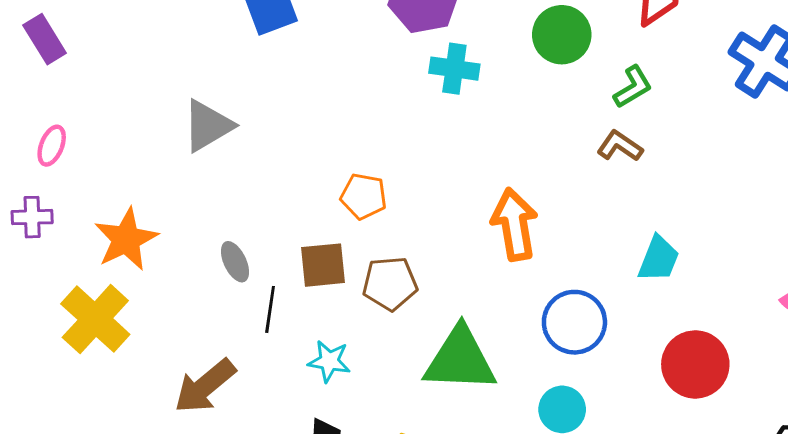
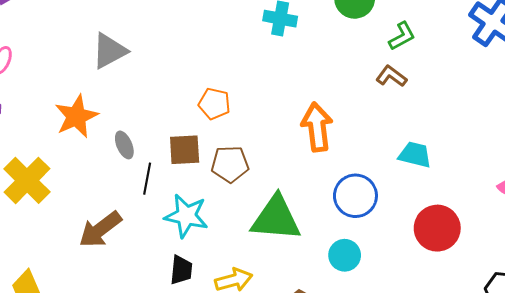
orange star: (126, 239) -> (76, 116), moved
cyan trapezoid: (659, 259) -> (415, 155), turned -100
cyan star: (329, 361) -> (186, 216), size x1.5

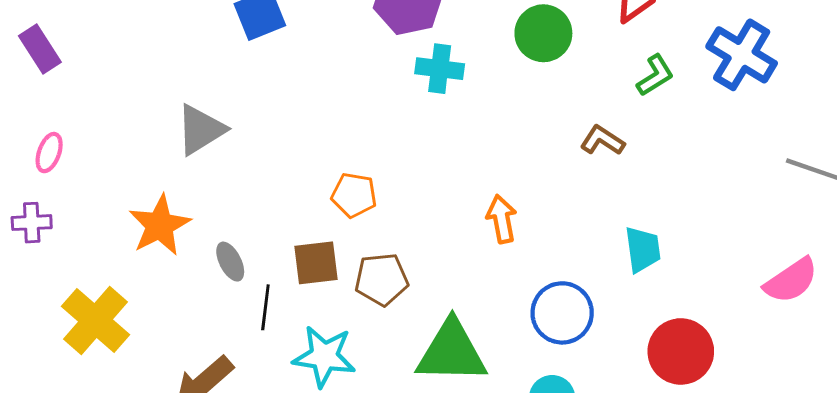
green L-shape: (402, 36) -> (655, 75), moved
orange arrow: (317, 127) -> (502, 219), size x0.7
cyan trapezoid: (415, 155) -> (643, 249), turned 72

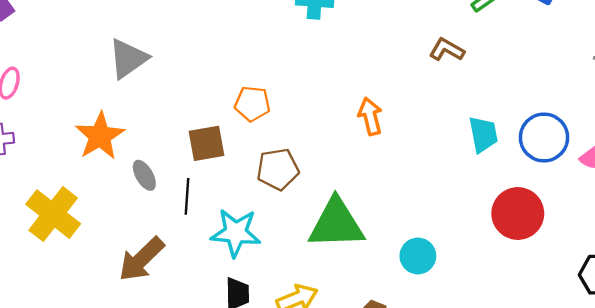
gray ellipse: (230, 262) -> (144, 175), moved
brown square: (316, 263) -> (207, 143), moved
blue circle: (562, 313) -> (544, 137), moved

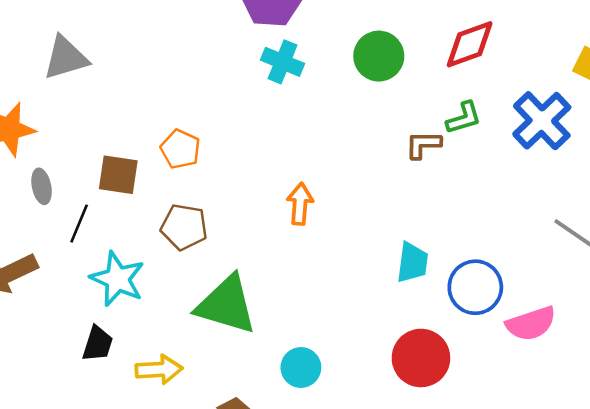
brown L-shape: (447, 50) -> (423, 145), moved, turned -48

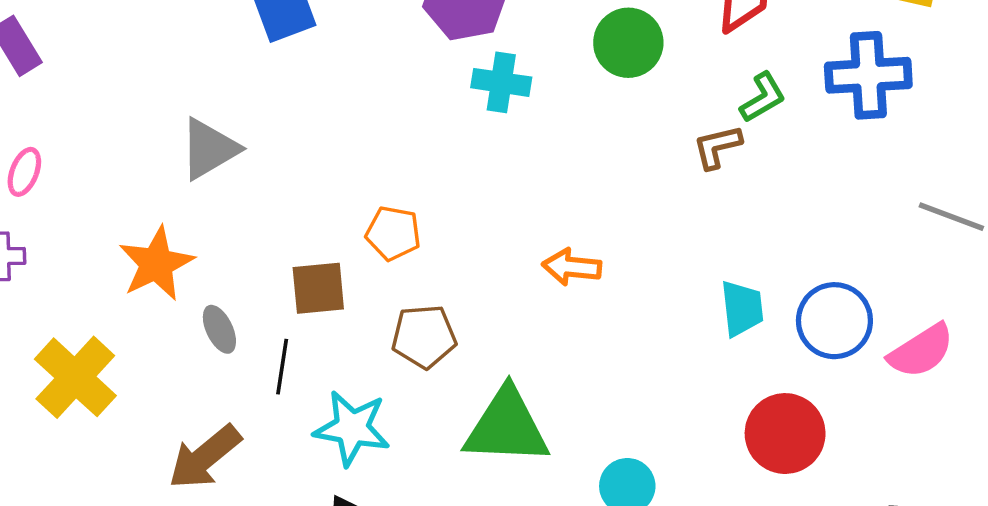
blue cross: (542, 121) -> (868, 75), turned -36
orange arrow: (300, 204) -> (572, 267), turned -75

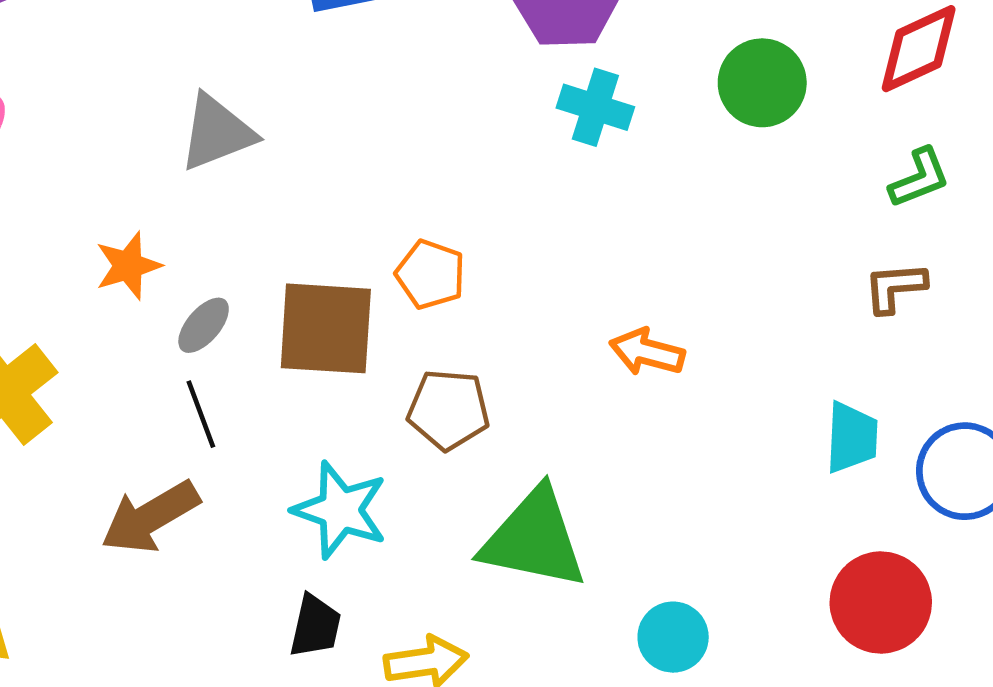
brown L-shape: (717, 147) -> (895, 287), moved
orange star: (156, 264) -> (128, 266), size x0.7
brown square: (318, 288) -> (326, 328), size x1.4
gray ellipse: (219, 329) -> (204, 325), moved, turned 57
black line: (282, 367) -> (201, 414), moved, turned -38

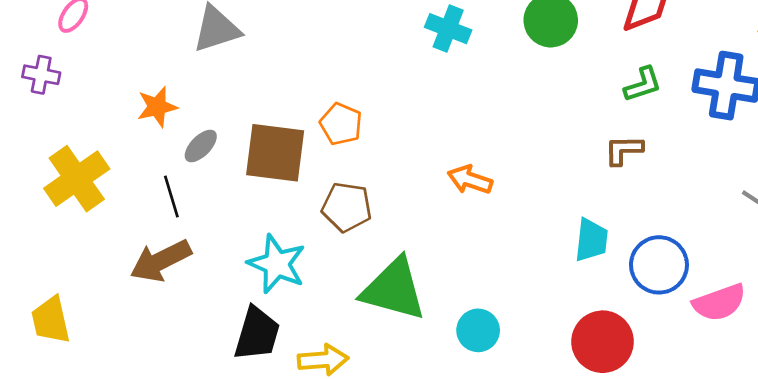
black line: (201, 414) -> (171, 197), moved
black trapezoid: (315, 626) -> (257, 334), size x1.4
cyan circle: (673, 637) -> (478, 330), moved

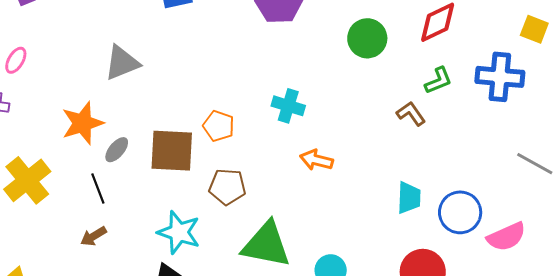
cyan cross: (448, 29) -> (288, 106), moved
orange star: (157, 107) -> (82, 123), size x1.4
brown L-shape: (624, 150) -> (411, 114), moved, turned 60
brown arrow: (161, 261) -> (93, 236), size x0.6

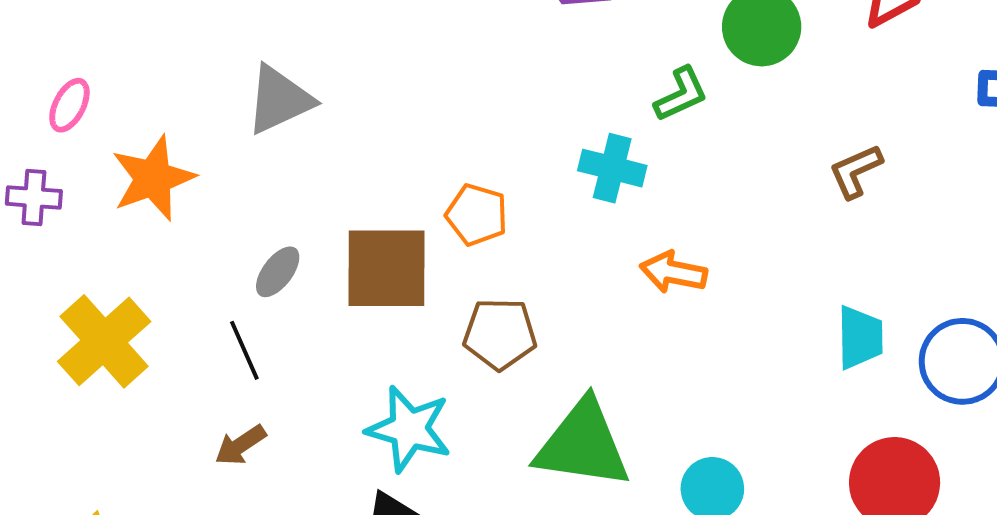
green L-shape: (438, 81) -> (681, 94), moved
brown L-shape: (411, 114) -> (856, 171), turned -76
orange star: (82, 123) -> (153, 178), moved

